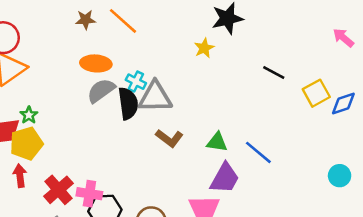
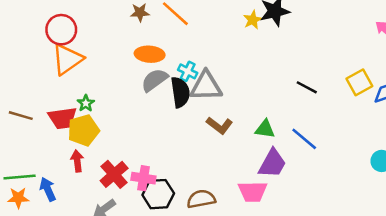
yellow star: (204, 48) -> (253, 20), moved
black line: (274, 73) -> (307, 87), moved

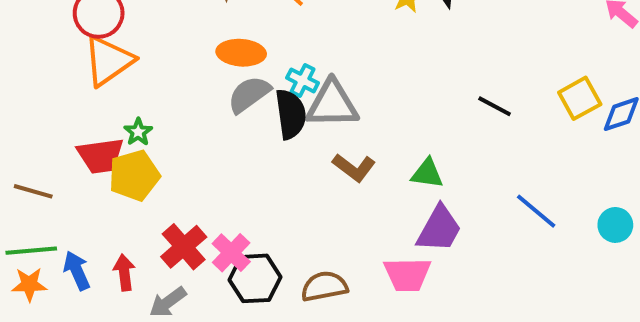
brown line: (21, 116) -> (33, 191), moved
blue line: (304, 139) -> (536, 211), moved
red arrow: (77, 161) -> (124, 272), moved
pink cross: (143, 178) -> (231, 253), turned 35

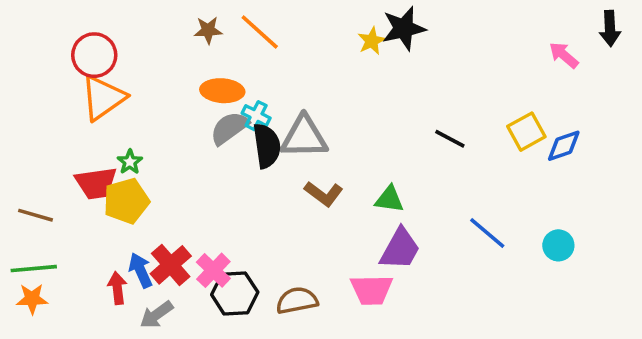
cyan cross: (302, 80) -> (256, 116), moved
blue arrow: (77, 271) -> (140, 270), moved

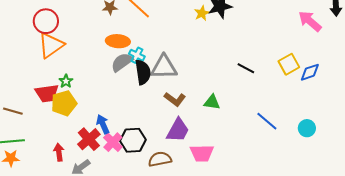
pink arrow: (564, 55) -> (310, 21), size x1.4
purple trapezoid: (400, 249) -> (178, 130), moved
blue arrow: (140, 270) -> (103, 124), moved
black hexagon: (235, 293) -> (133, 140), moved

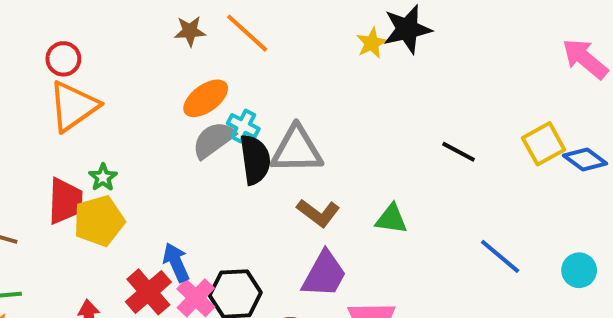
red circle: (46, 21) -> (63, 59), size x0.7
orange ellipse: (118, 41) -> (206, 98), turned -40
blue diamond: (310, 72) -> (585, 160), turned 55
red trapezoid: (47, 93) -> (65, 201), turned -80

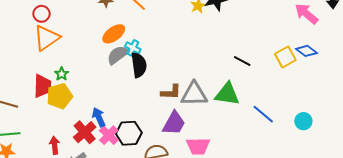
gray triangle: (297, 150) -> (194, 94), moved
blue diamond: (585, 160) -> (306, 51), moved
brown L-shape: (318, 213) -> (171, 92), turned -35
green triangle: (391, 219) -> (227, 94), moved, size x1.5

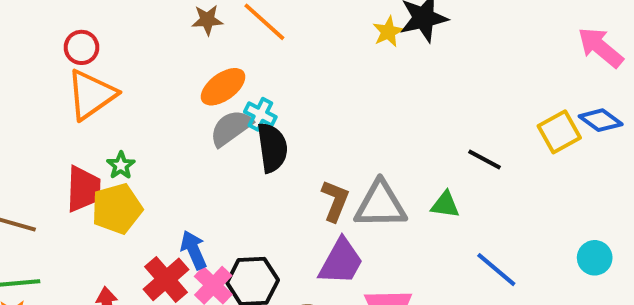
black line: (242, 61) -> (485, 159), moved
brown L-shape: (171, 92) -> (335, 201), turned -70
green triangle: (227, 94) -> (445, 205), size x0.6
blue line: (263, 114) -> (496, 270), moved

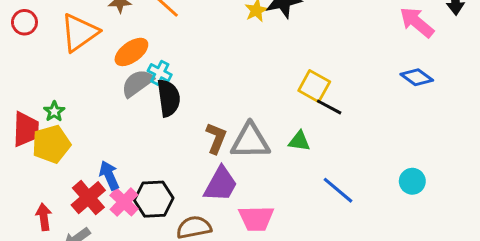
orange triangle: (91, 95) -> (79, 33), moved
yellow square: (559, 132) -> (314, 86), moved, turned -32

